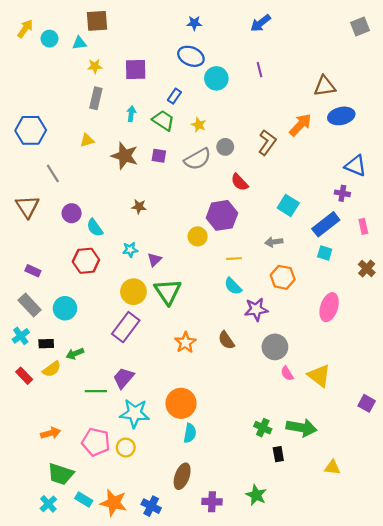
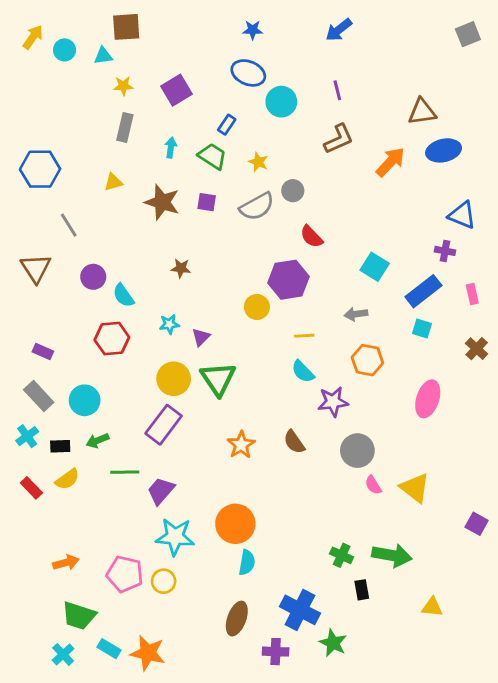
purple square: (136, 70) -> (176, 90), turned -30
brown L-shape: (267, 142) -> (339, 139), moved, turned 30
green arrow: (75, 354) -> (98, 440), moved
green line: (96, 391) -> (125, 472), moved
blue cross: (151, 506) -> (300, 610), moved, size x1.5

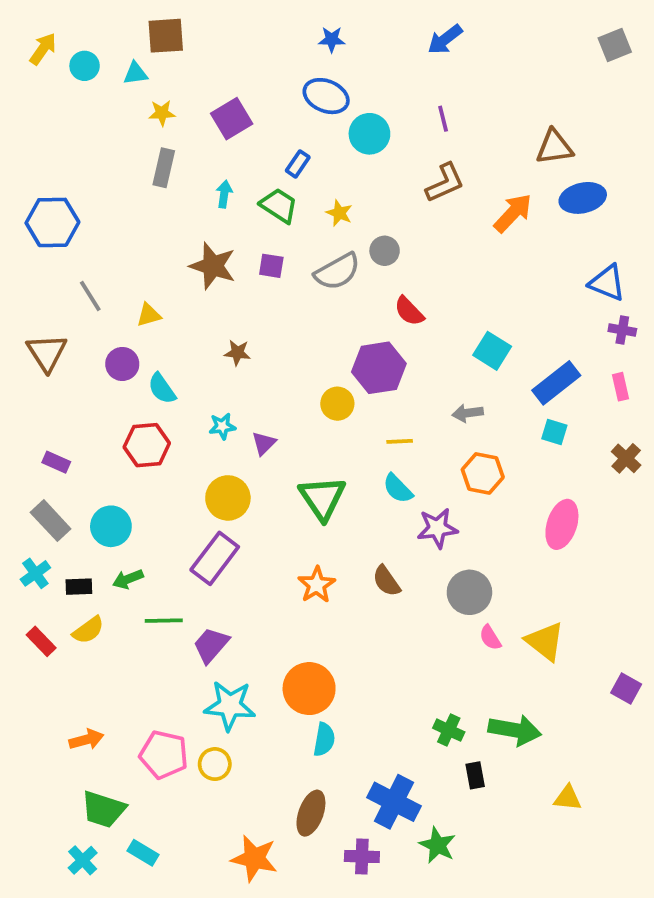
yellow triangle: (113, 182) -> (149, 315), moved
purple cross: (445, 251) -> (622, 330), moved
green triangle: (218, 379) -> (322, 498), moved
orange star: (148, 653) -> (254, 858), moved

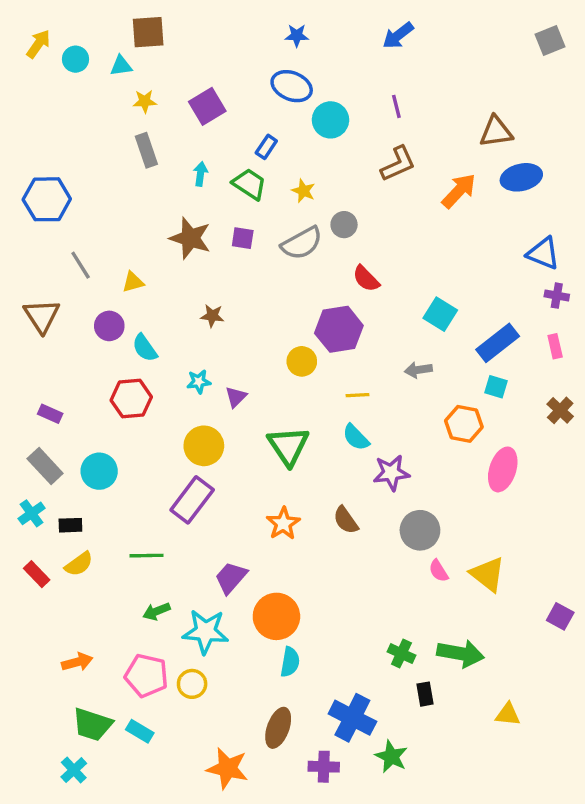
gray rectangle: (164, 168) -> (146, 150), turned -32
orange hexagon: (483, 473) -> (464, 424), moved
green arrow: (128, 579) -> (157, 611), moved
purple trapezoid: (211, 645) -> (231, 578), moved
cyan rectangle: (143, 853) -> (140, 731), moved

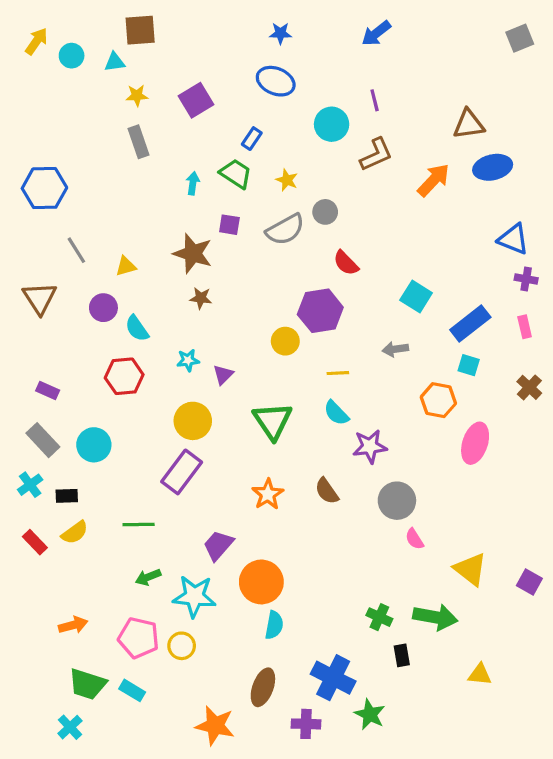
cyan circle: (330, 120) -> (332, 124), moved
cyan arrow: (200, 174) -> (193, 183), moved
brown star: (190, 238) -> (193, 253), moved
yellow triangle: (488, 574) -> (470, 569), moved

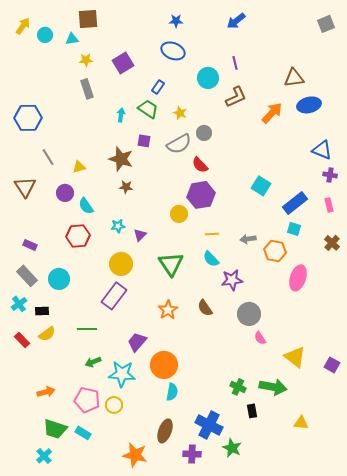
red semicircle: (346, 263) -> (200, 165), moved
gray arrow: (395, 349) -> (248, 239), moved

